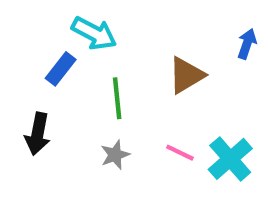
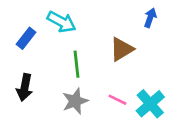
blue arrow: (247, 44) -> (150, 18), moved
blue rectangle: (61, 69) -> (26, 38), moved
gray star: (115, 155) -> (75, 101), size x1.4

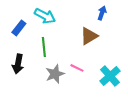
blue arrow: (150, 18) -> (102, 13), moved
green line: (76, 64) -> (44, 47), moved
pink line: (117, 100) -> (77, 68), moved

